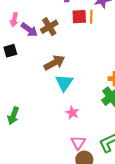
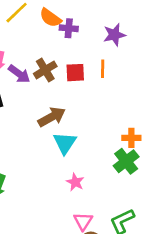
red square: (79, 17) -> (75, 73), moved
orange line: (91, 17) -> (103, 69), moved

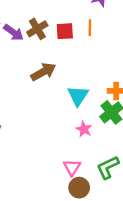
cyan triangle: (65, 143) -> (78, 96), moved
pink star: (75, 182) -> (84, 129), moved

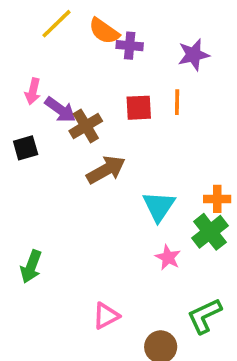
brown cross: (37, 29) -> (86, 126), moved
pink triangle: (72, 167) -> (106, 316), moved, turned 30

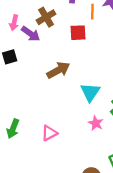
orange line: (177, 102) -> (92, 12), moved
brown cross: (86, 126) -> (46, 17), moved
pink triangle: (106, 316) -> (49, 133), moved

